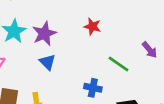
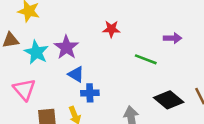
purple arrow: (150, 50) -> (172, 38), turned -36
blue cross: (93, 88) -> (90, 93), moved

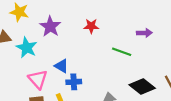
purple star: (66, 47) -> (50, 26), moved
pink triangle: (24, 90) -> (38, 79), moved

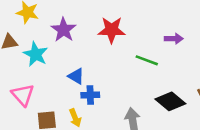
red star: (91, 26) -> (112, 30), size x1.5
pink triangle: (38, 79) -> (23, 95), moved

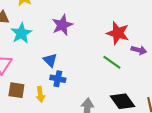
purple star: (64, 30) -> (62, 25), moved
red star: (112, 30) -> (118, 33), moved

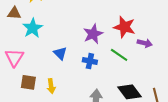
purple star: (62, 25) -> (93, 34), moved
blue cross: (58, 79) -> (90, 61), moved

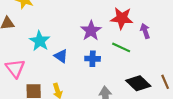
cyan star: (33, 28) -> (40, 41), moved
purple arrow: (145, 43) -> (145, 31), turned -112

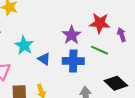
blue cross: (93, 59) -> (73, 61), size x1.5

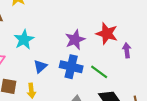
green line: (100, 50) -> (99, 72), moved
blue triangle: (44, 59) -> (40, 66), moved, turned 32

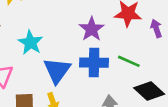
blue triangle: (40, 66) -> (57, 70), size x1.6

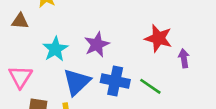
purple star: (92, 29) -> (97, 45), moved

